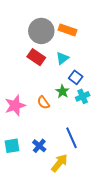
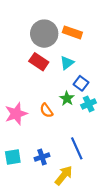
blue cross: (39, 146) -> (42, 157), turned 32

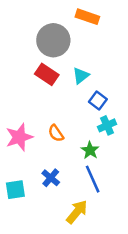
orange rectangle: (72, 32) -> (87, 17), moved
green star: (67, 99) -> (90, 150), moved
blue cross: (42, 157) -> (51, 178), moved, turned -32

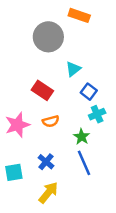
red rectangle: (47, 74) -> (42, 90), moved
orange semicircle: (56, 133) -> (51, 121), turned -70
yellow arrow: (77, 212) -> (48, 193), moved

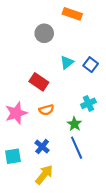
gray circle: (48, 37) -> (44, 33), size x0.7
blue square: (89, 92) -> (91, 65), moved

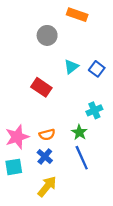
orange semicircle: (46, 110) -> (47, 135), moved
pink star: (16, 113) -> (17, 137), moved

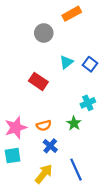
orange rectangle: (77, 15) -> (72, 14), turned -48
blue cross: (45, 157) -> (50, 146), moved
blue line: (82, 158) -> (76, 170), moved

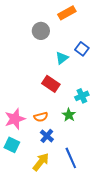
blue square: (90, 64) -> (82, 49), moved
red rectangle: (38, 81) -> (51, 84), moved
cyan square: (13, 156) -> (12, 145), turned 35

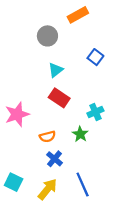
cyan triangle: (62, 58) -> (56, 70), moved
pink star: (15, 119) -> (17, 114), moved
cyan square: (12, 145) -> (14, 182), moved

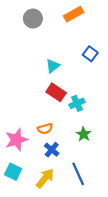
gray circle: (47, 36) -> (33, 19), moved
cyan cross: (95, 112) -> (77, 103), moved
pink star: (17, 114) -> (16, 140), moved
green star: (80, 134) -> (84, 134), moved

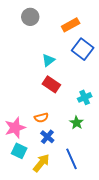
orange rectangle: (74, 14) -> (71, 25), moved
blue square: (90, 54) -> (83, 49), size x1.5
cyan cross: (77, 103) -> (85, 97), moved
cyan square: (13, 172) -> (19, 151), moved

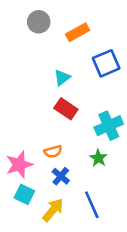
orange rectangle: (71, 25) -> (78, 32), moved
blue square: (83, 49) -> (106, 63), turned 30
cyan cross: (85, 97) -> (109, 126), size x1.5

